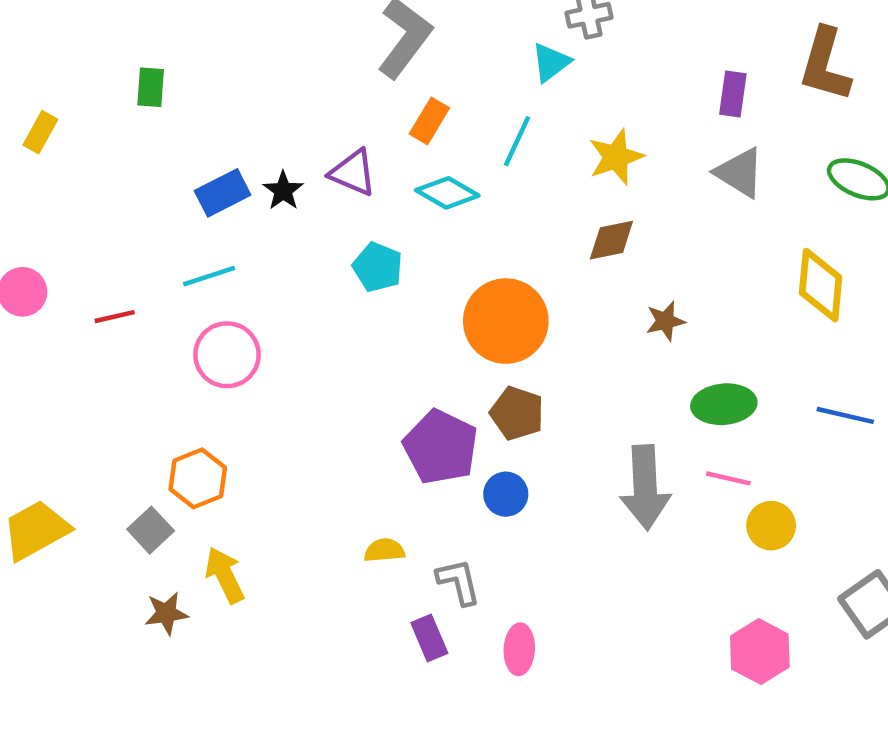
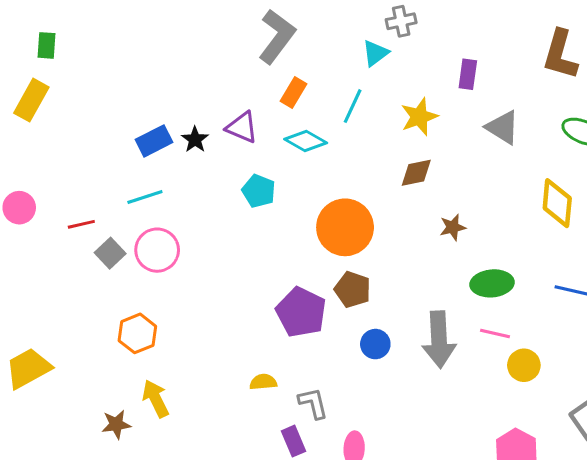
green rectangle: (151, 87) -> (46, 45), moved
purple rectangle: (733, 94) -> (468, 74), moved
yellow rectangle: (40, 132) -> (31, 100), size x1.5
blue circle: (506, 494) -> (375, 344), moved
gray square: (151, 530) -> (110, 253), moved

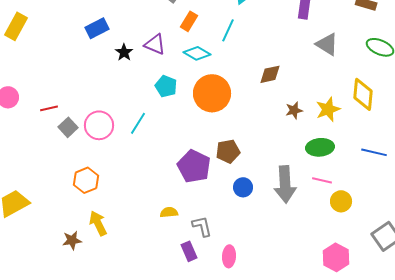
yellow star: (419, 117) -> (328, 109), moved
blue rectangle: (154, 141) -> (97, 28), moved
cyan line: (145, 197) -> (138, 123), moved, turned -40
orange circle: (345, 227) -> (212, 93), moved
brown pentagon: (353, 289) -> (228, 151), turned -30

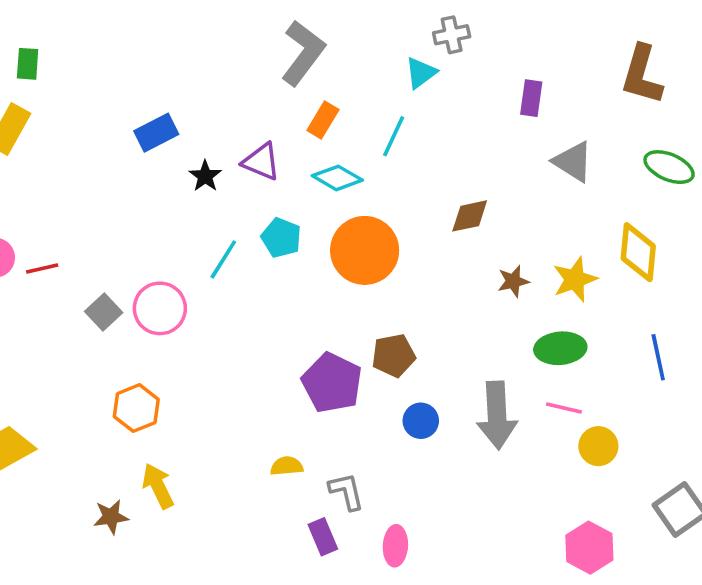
red line: (49, 108) -> (42, 269), moved
cyan line: (138, 123) -> (223, 259), moved
blue line: (374, 152) -> (658, 357), turned 65

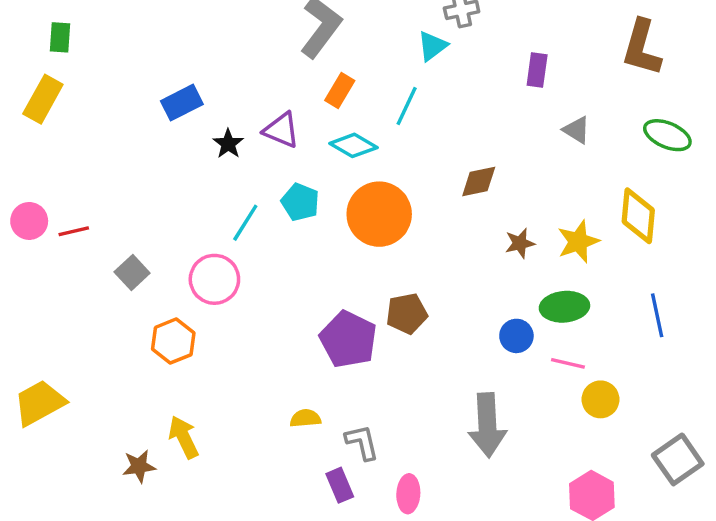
gray triangle: (573, 162) -> (576, 130), size x0.7
pink circle: (160, 308) -> (214, 279), moved
orange hexagon: (136, 408) -> (173, 341), moved
gray arrow: (497, 415) -> (487, 425), moved
blue circle: (421, 421) -> (516, 336), moved

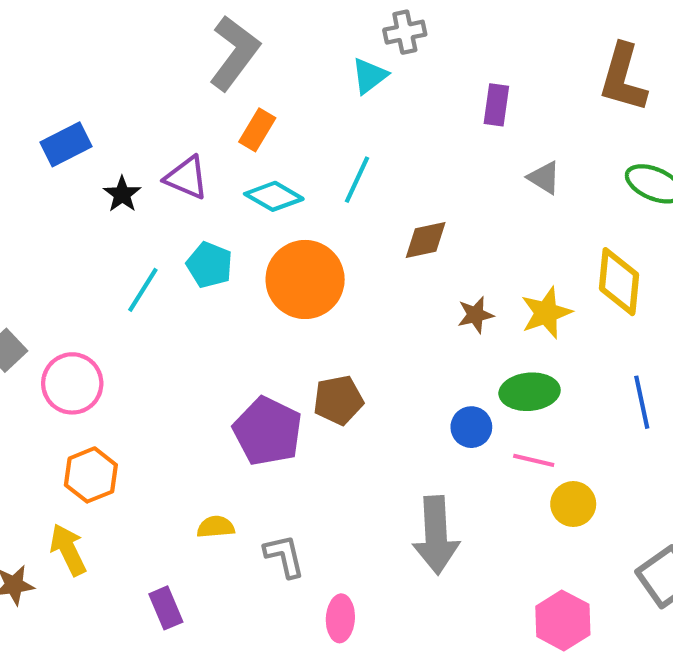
cyan line: (407, 106) -> (357, 180), moved
pink circle: (214, 279) -> (72, 383), moved
orange hexagon: (173, 341) -> (91, 475), moved
purple rectangle: (340, 485) -> (166, 608), moved

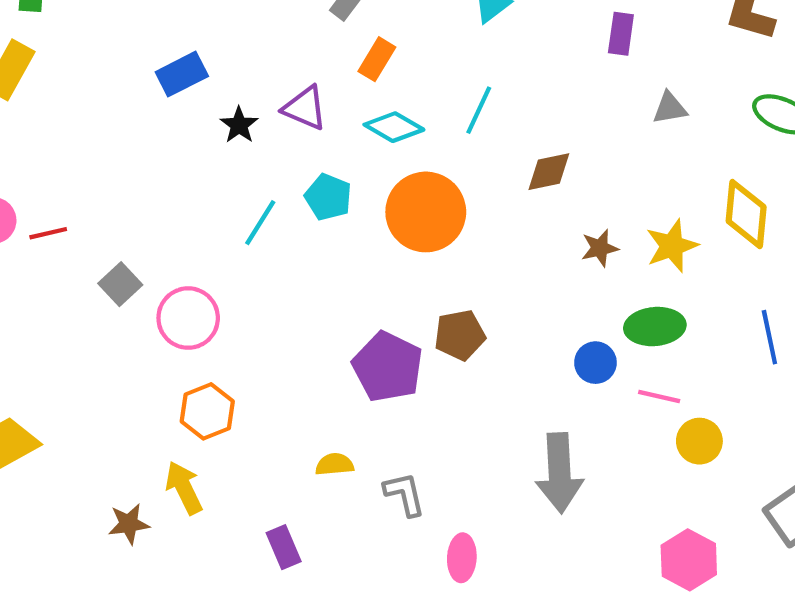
gray triangle: (544, 178) -> (670, 108), turned -42

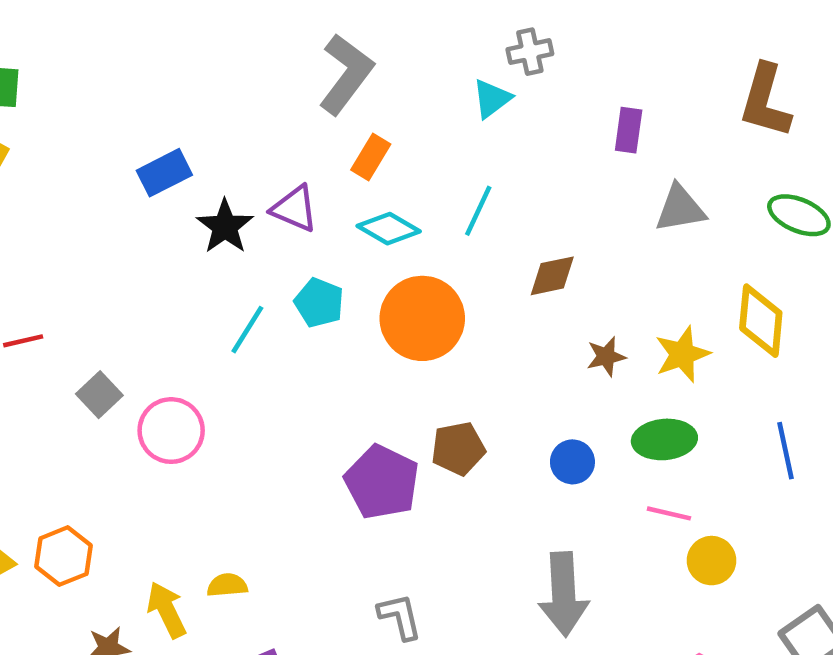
gray triangle: (670, 108) -> (680, 209), size x1.4
black star: (239, 125) -> (225, 226), size x1.4
blue circle: (595, 363) -> (572, 462), moved
orange hexagon: (207, 411) -> (64, 556), moved
yellow semicircle: (335, 464) -> (227, 585), moved

